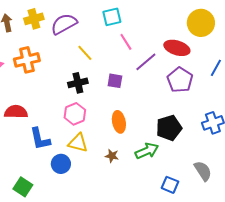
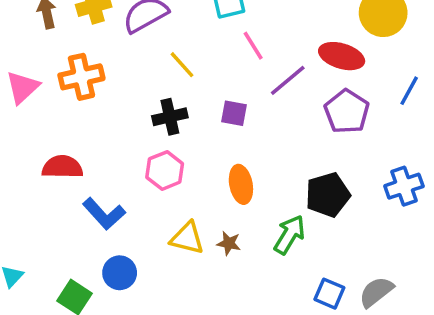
blue L-shape: (40, 139) -> (104, 214), turned -30
yellow triangle: (78, 143) -> (187, 238), moved
green arrow: (147, 151) -> (290, 235), turned -35
blue circle: (61, 164) -> (120, 273), moved
gray semicircle: (203, 171) -> (376, 292), moved, turned -95

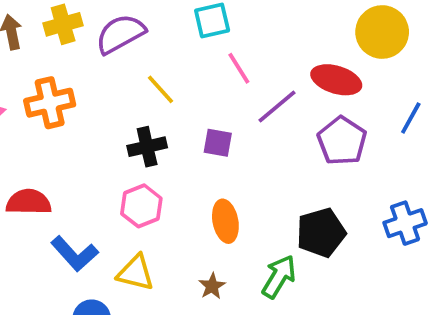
yellow triangle: (187, 238) -> (136, 273), moved
brown star: (229, 243) -> (212, 286), turned 30

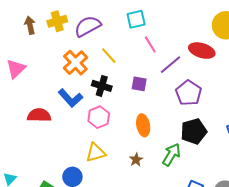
orange cross: (50, 103) -> (75, 63), moved, turned -30
purple pentagon: (342, 141) -> (189, 93), moved
black cross: (147, 147) -> (102, 86), turned 30
blue L-shape: (74, 254) -> (70, 98), moved
yellow triangle: (136, 273) -> (96, 153), turned -30

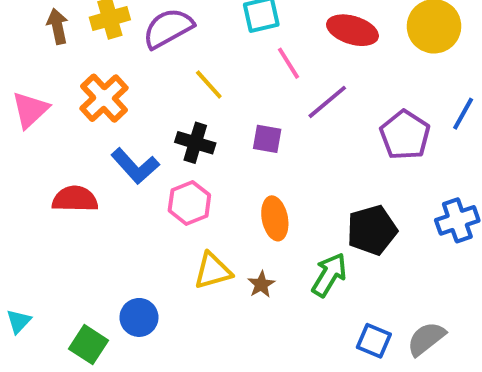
red ellipse: (202, 51) -> (352, 30), moved
orange cross: (75, 63) -> (104, 98), moved
purple pentagon: (189, 93) -> (405, 135), moved
yellow triangle: (96, 153) -> (213, 271), moved

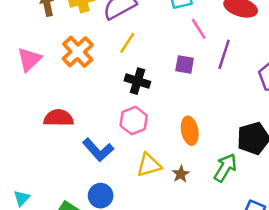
yellow line: (209, 85) -> (127, 43), moved, turned 75
purple line: (327, 102) -> (224, 54), turned -32
purple square: (267, 139) -> (185, 65), moved
blue L-shape: (135, 166) -> (98, 150), moved

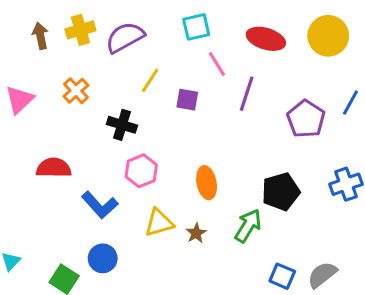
yellow line: (127, 43) -> (150, 80), moved
orange cross: (78, 52) -> (76, 91), size x0.7
purple square: (185, 65) -> (187, 100), moved
black cross: (137, 81) -> (122, 125), moved

